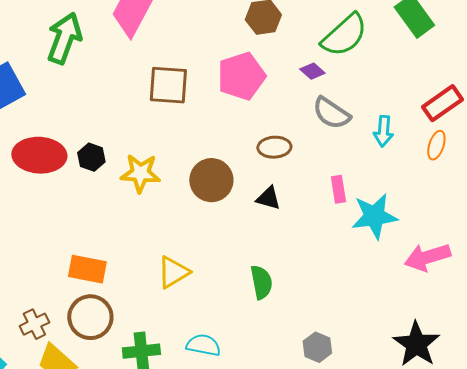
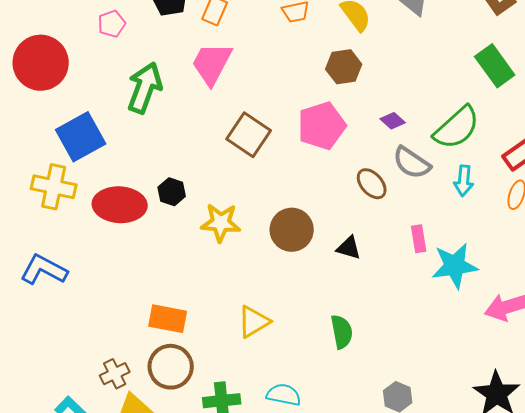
green semicircle: (344, 35) -> (457, 128), moved
brown square: (168, 85) -> (249, 135), turned 30
brown ellipse: (274, 147) -> (372, 184), moved, turned 52
black hexagon: (91, 157) -> (172, 192), moved

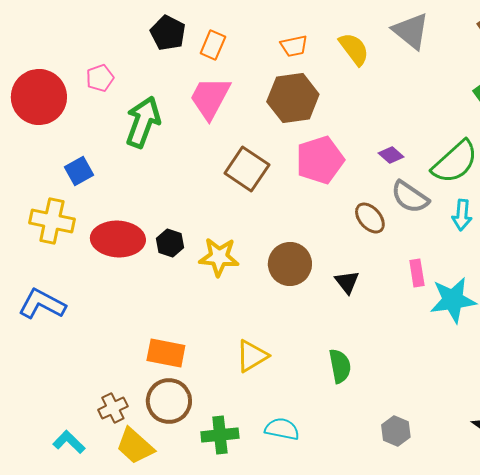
pink pentagon: (112, 24) -> (100, 78), moved
brown hexagon: (344, 67) -> (293, 98), moved, size x1.4
blue square: (81, 137) -> (79, 171), size x0.6
black hexagon: (172, 192) -> (170, 243), moved
black triangle: (349, 248) -> (347, 282), turned 36

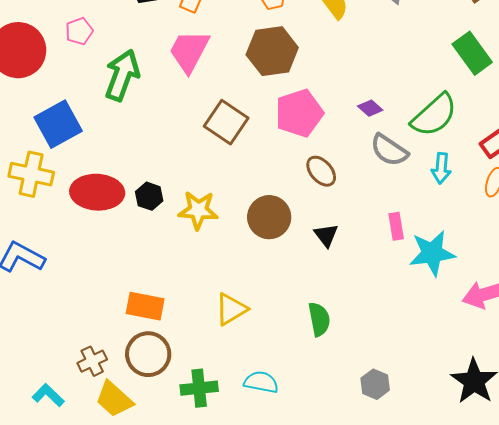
blue square: (79, 171) -> (58, 124), size x1.6
brown ellipse: (370, 218) -> (321, 171), moved

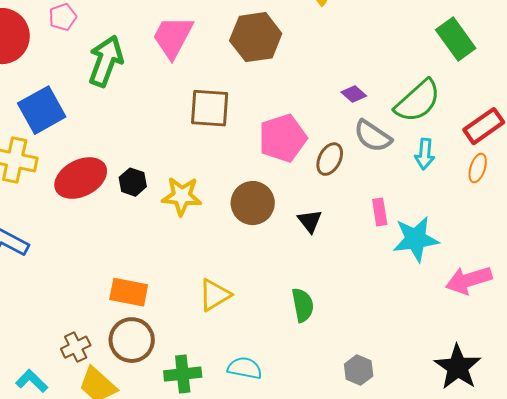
pink pentagon: (299, 113) -> (283, 138), moved
brown square: (226, 122) -> (210, 108), turned -30
brown ellipse: (321, 171) -> (330, 159), moved, turned 68
red ellipse: (97, 192) -> (81, 178), turned -30

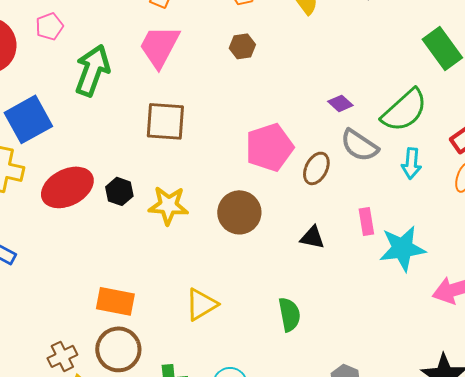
brown hexagon: (256, 37) -> (242, 46), size x0.5
brown square: (210, 108) -> (165, 121), moved
black triangle: (310, 221) -> (312, 237), moved, turned -40

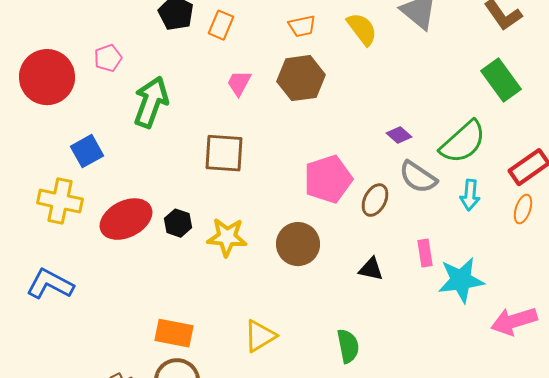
pink trapezoid: (159, 46) -> (239, 83), moved, size x0.6
brown hexagon: (242, 46) -> (301, 78), size x1.8
blue square: (28, 119) -> (87, 151), size x0.7

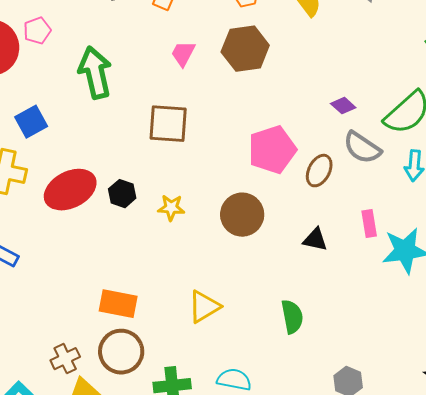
pink pentagon: (108, 58) -> (37, 31), moved
green arrow: (151, 102) -> (95, 73), turned -33
yellow star: (227, 237) -> (171, 208), size x0.7

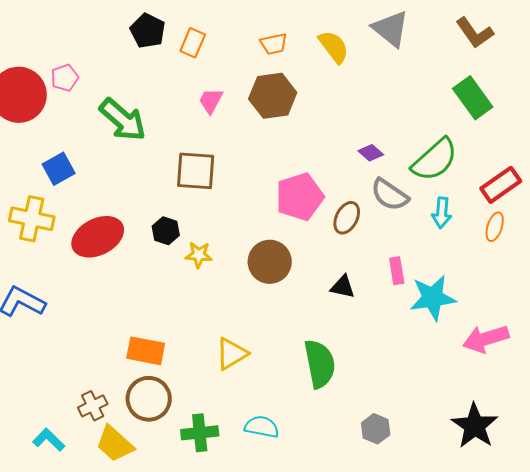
green arrow: (95, 73) -> (123, 120), turned 144
black hexagon: (122, 194) -> (166, 231), moved
green semicircle: (292, 317) -> (320, 364), size x1.4

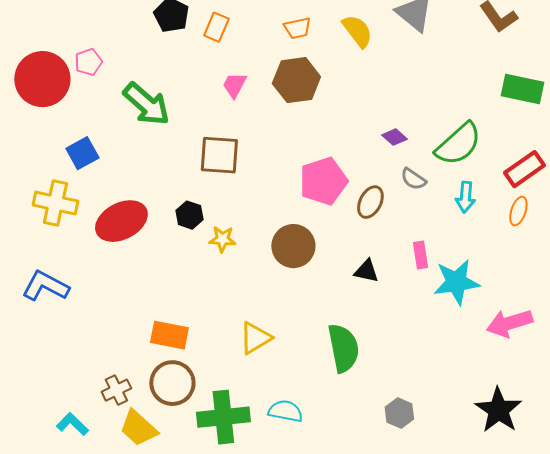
green rectangle: (473, 98) -> (522, 89), moved, turned -42
gray semicircle: (390, 195) -> (413, 179), size x0.7
green cross: (200, 433) -> (223, 417), size x1.4

